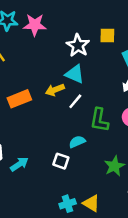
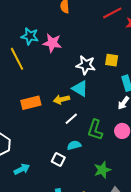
white star: (78, 45) -> (86, 65), turned -30
white line: (75, 101) -> (71, 119), moved
cyan arrow: (19, 164) -> (22, 169), moved

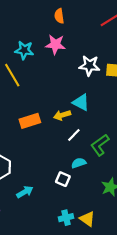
pink star: (52, 43) -> (55, 44), moved
white star: (86, 65) -> (89, 66), moved
green L-shape: (95, 130) -> (100, 145), turned 40

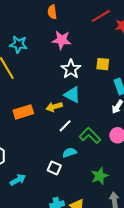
pink star: (55, 44) -> (62, 40), moved
white star: (89, 66) -> (71, 69), moved, turned 30
green L-shape: (100, 145) -> (90, 136), turned 80

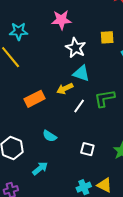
green L-shape: (90, 136) -> (105, 98), moved, turned -45
cyan semicircle: (70, 153) -> (50, 136), moved, turned -120
white square: (54, 168) -> (87, 149), moved

